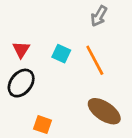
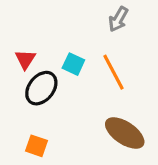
black ellipse: (21, 83) -> (41, 88), moved
orange square: (43, 125) -> (37, 146), moved

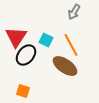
red triangle: (25, 59) -> (16, 37), size x1.6
brown ellipse: (125, 133) -> (65, 66), moved

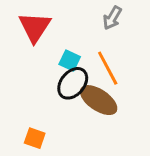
red triangle: (16, 37) -> (35, 27), moved
black ellipse: (26, 55) -> (73, 83), moved

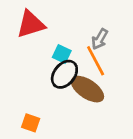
gray arrow: (112, 18) -> (100, 39), moved
red triangle: (35, 27) -> (31, 24), turned 40

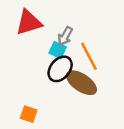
gray arrow: (100, 39) -> (65, 36), moved

